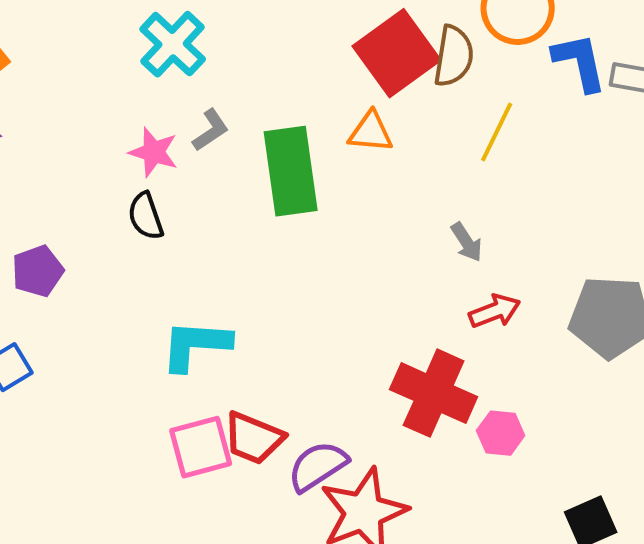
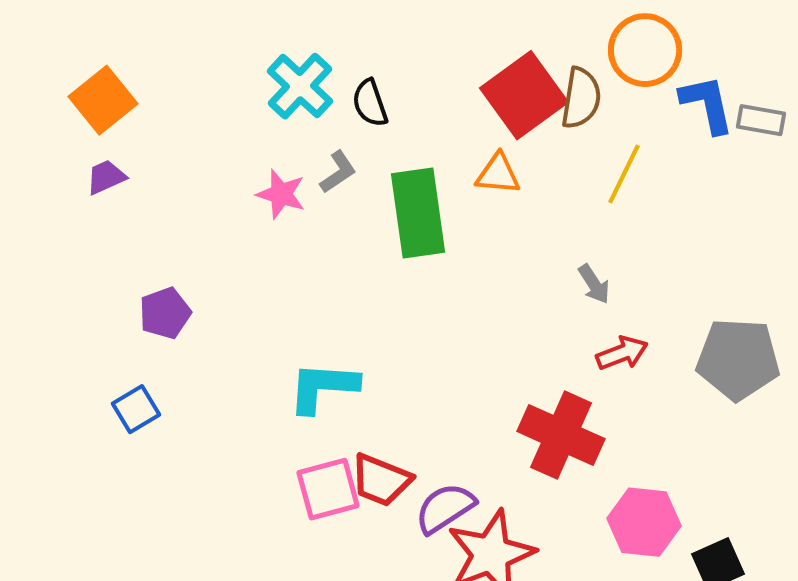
black semicircle: (146, 216) -> (370, 103), moved
pink hexagon: (501, 433) -> (644, 522), moved, size x1.5

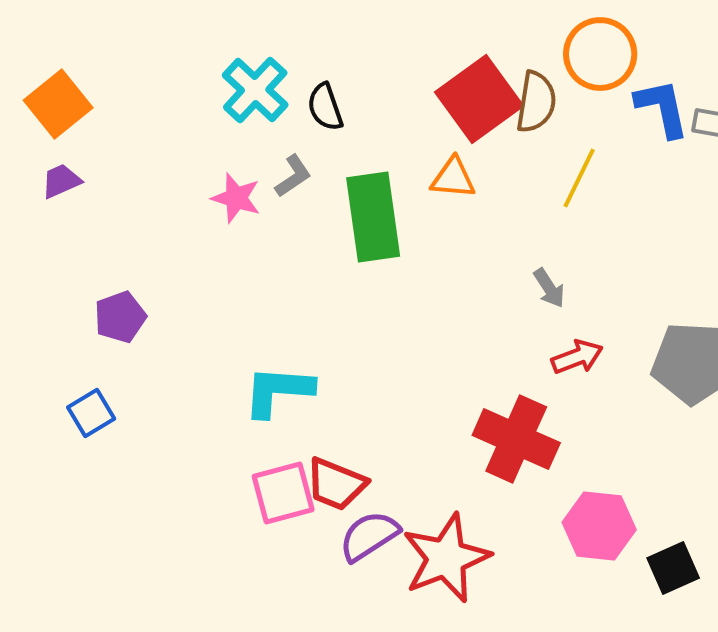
purple semicircle: (445, 508) -> (369, 536), moved

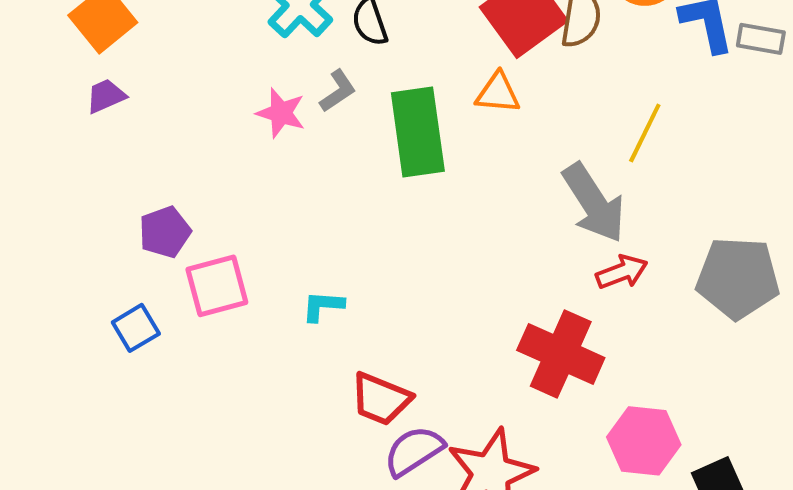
yellow line: (579, 178) -> (645, 133), moved
gray arrow: (549, 288) -> (594, 203), size x2.0
cyan L-shape: (278, 391) -> (323, 306), size x0.6
pink square: (283, 493) -> (217, 286), moved

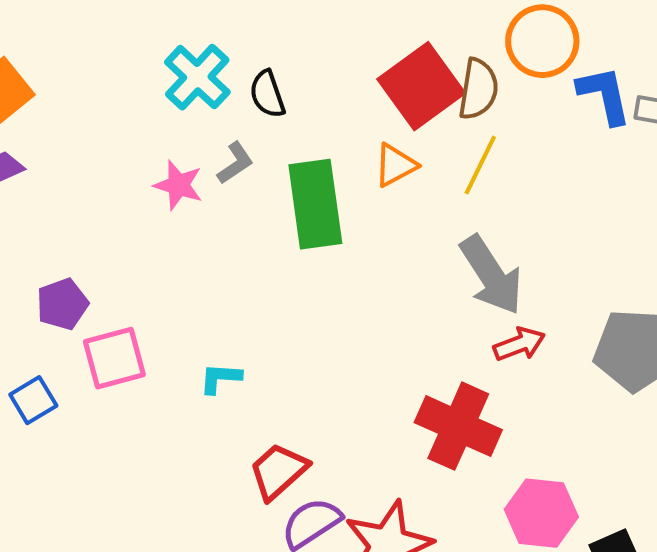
orange triangle: (498, 93) -> (395, 165), turned -33
yellow line: (645, 133) -> (480, 165), moved
red trapezoid: (381, 399) -> (278, 471), turned 116

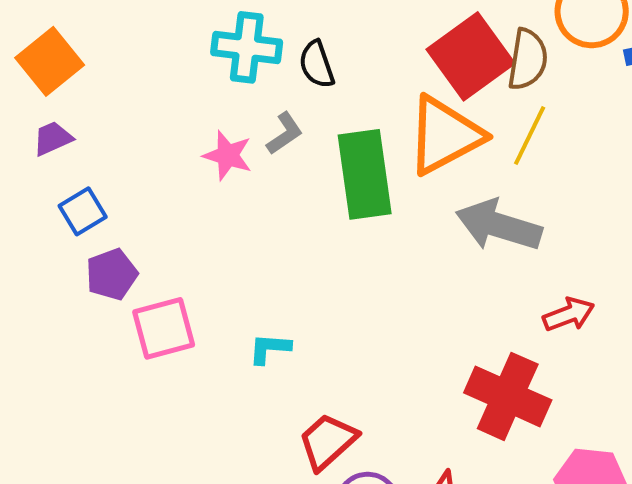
cyan cross: (197, 77) -> (247, 47), turned -36
orange triangle: (395, 165) -> (445, 135), size x1.8
gray arrow: (491, 275) -> (499, 225), moved, turned 140
blue square: (33, 400) -> (83, 211), moved

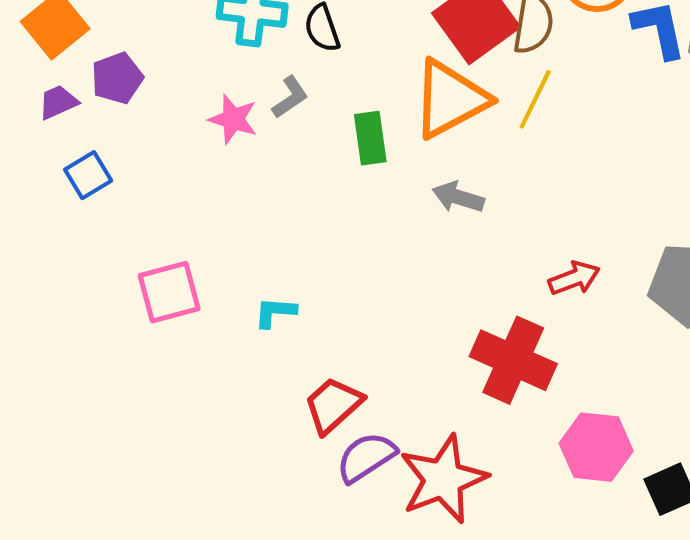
green rectangle: (365, 174) -> (370, 138), size x0.6
gray arrow: (499, 225) -> (458, 197), moved, size x0.6
purple pentagon: (112, 274) -> (117, 78), moved

